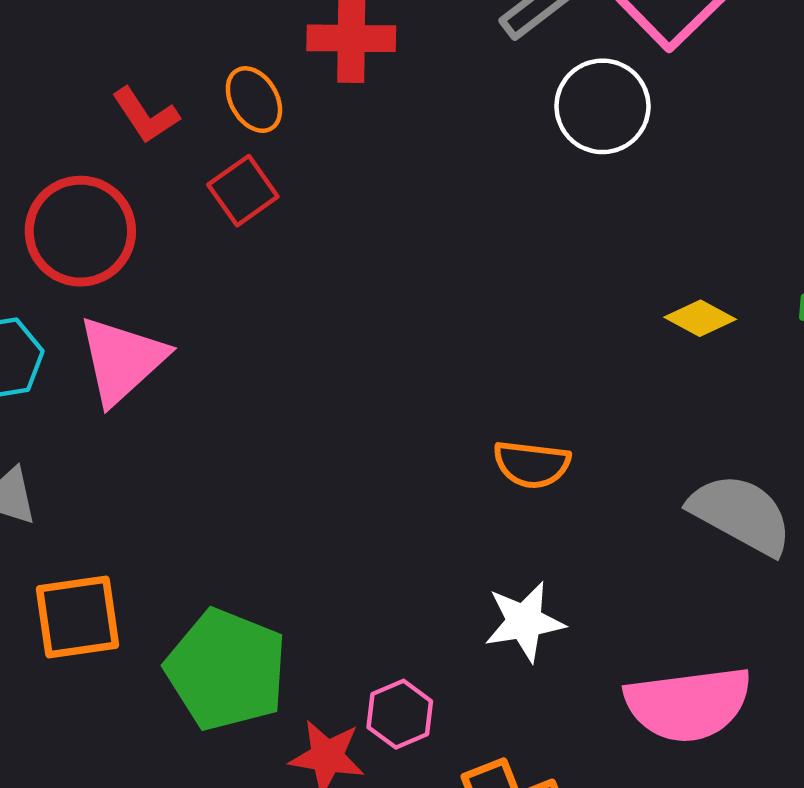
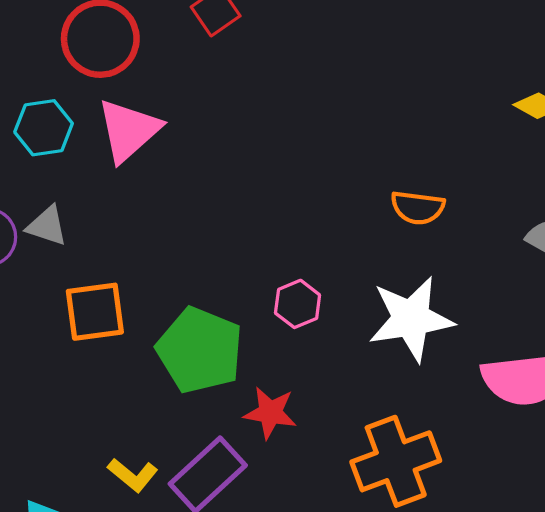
white star: (524, 622) -> (411, 319), size x1.5
pink hexagon: (400, 714) -> (298, 304), moved

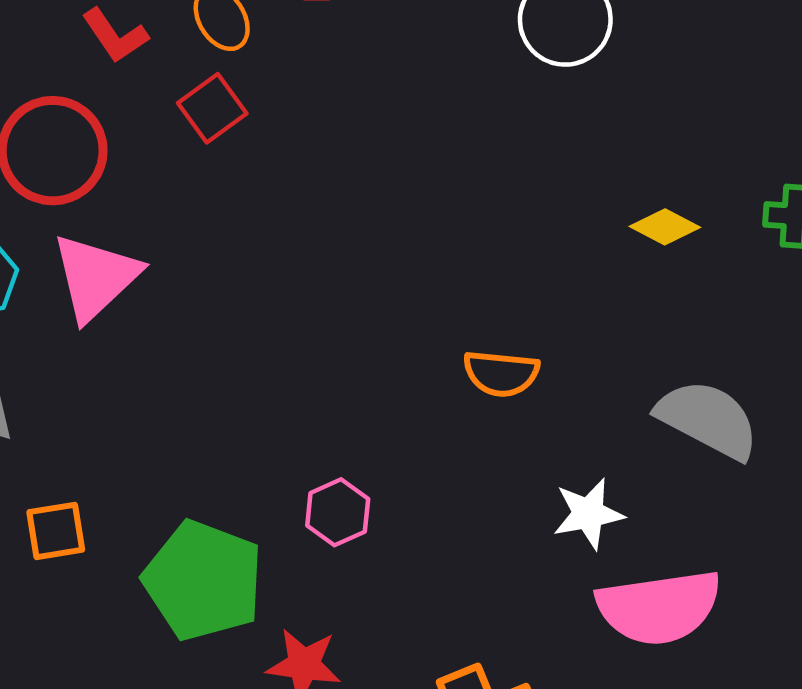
orange square: (95, 312) -> (56, 531), size x0.7
white star: (411, 319) -> (588, 514), moved, size x0.6

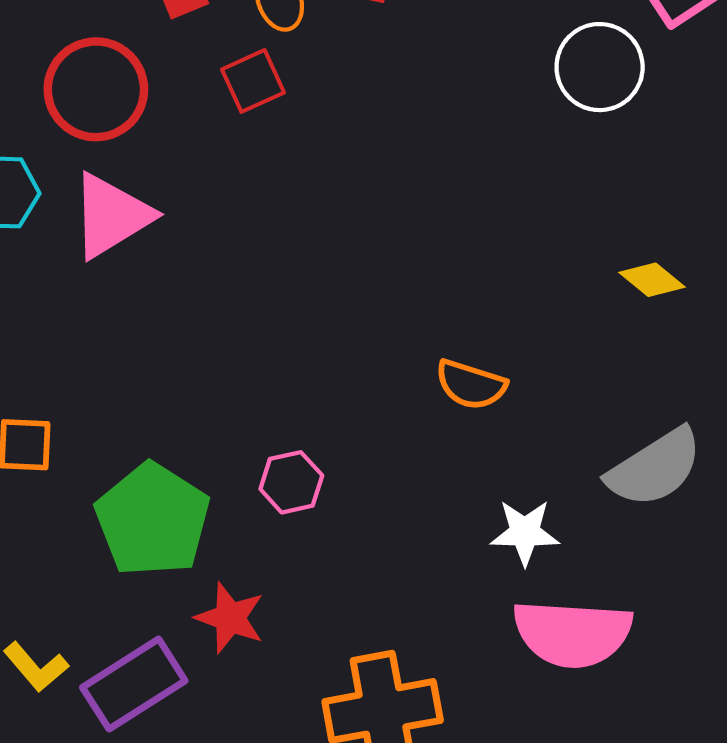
gray semicircle: (708, 419) -> (655, 468), turned 108

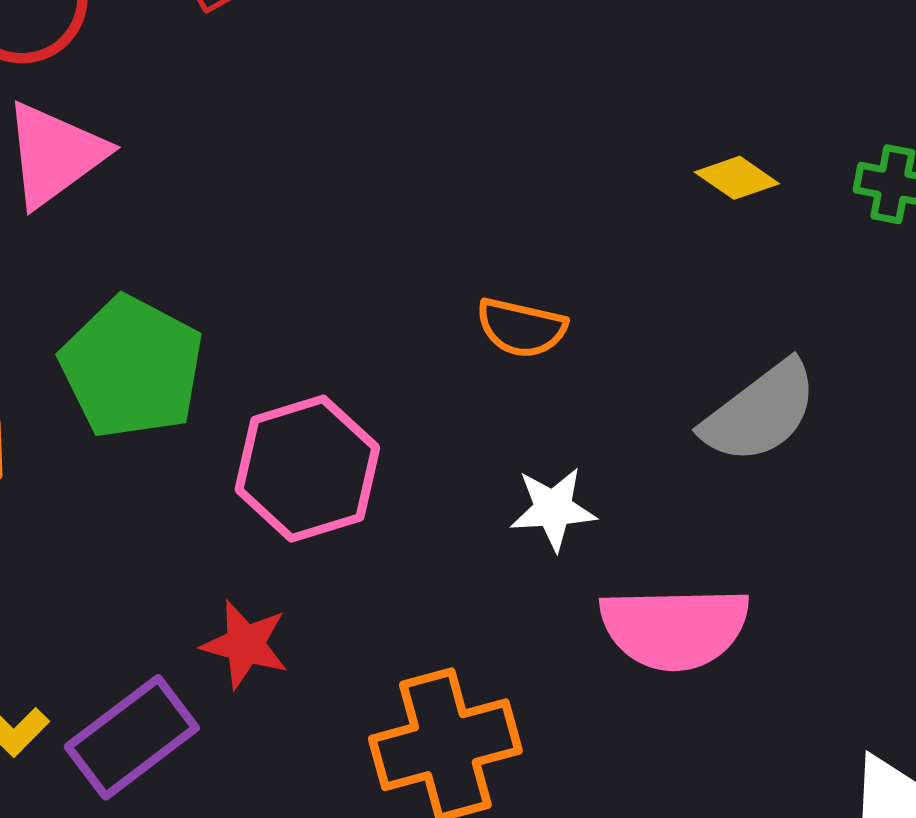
pink hexagon: (291, 482) -> (307, 469), size x1.8
green pentagon: (153, 520) -> (132, 367), moved
white star: (525, 532) -> (553, 509), moved

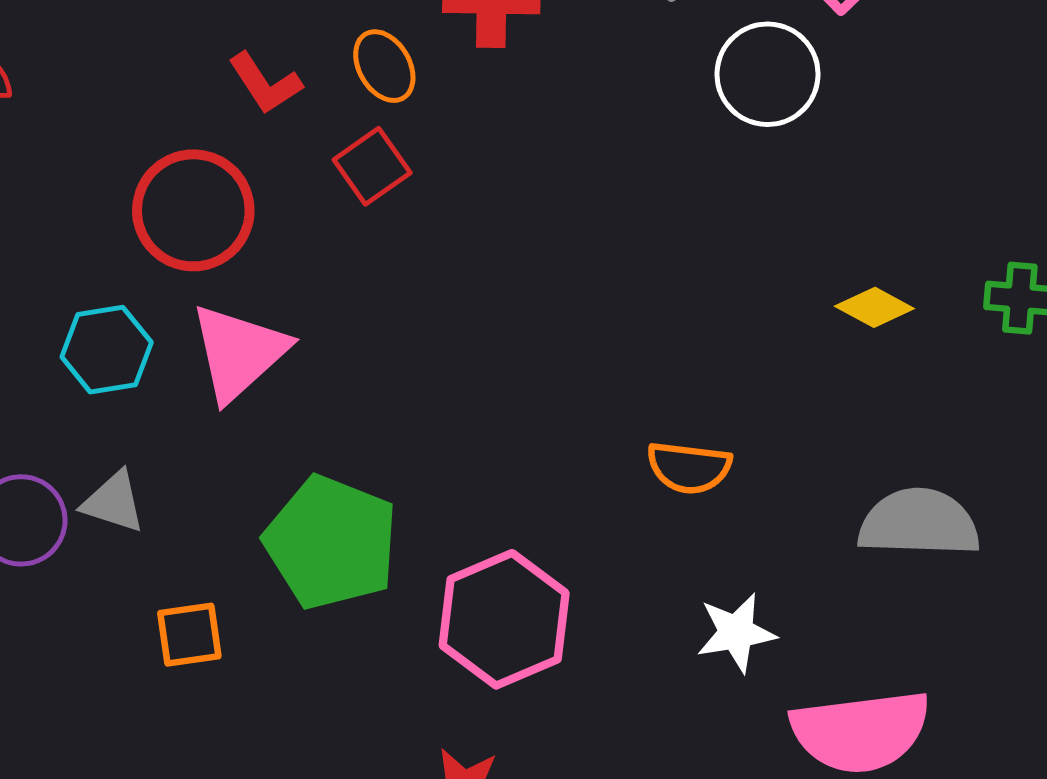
gray semicircle: (760, 412) -> (919, 523), turned -135

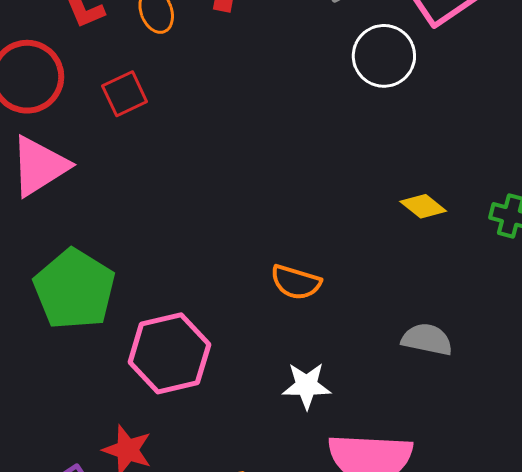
red square: (372, 166) -> (125, 94), moved
gray semicircle: (919, 523) -> (427, 339), size x0.7

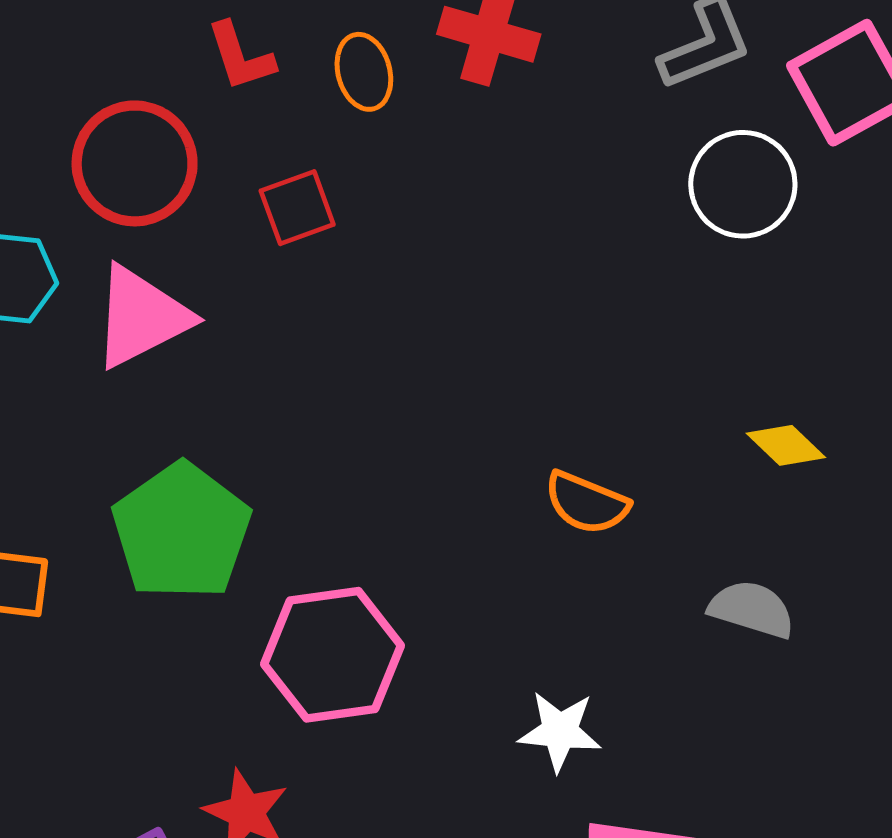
orange semicircle: (296, 282) -> (587, 503), moved
gray semicircle: (427, 339) -> (752, 609), moved

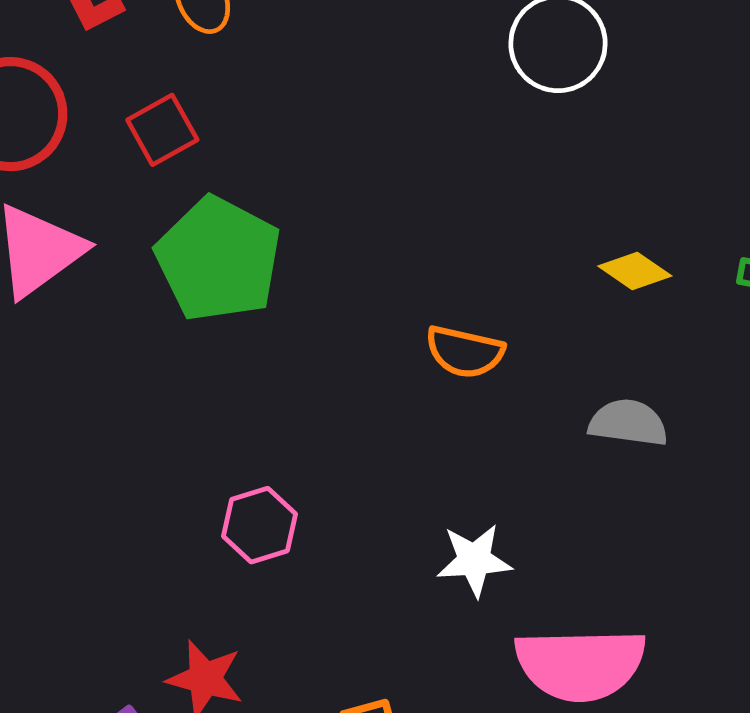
green pentagon: (181, 531) -> (218, 259), moved
pink hexagon: (332, 655) -> (260, 525), size x0.6

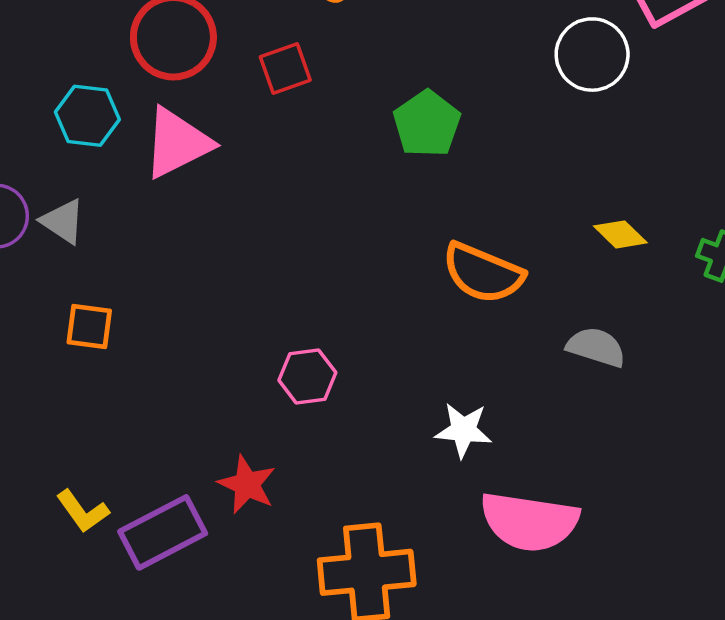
green pentagon: (218, 259) -> (427, 124), moved, size x0.7
orange semicircle: (465, 352) -> (483, 273), size x1.4

